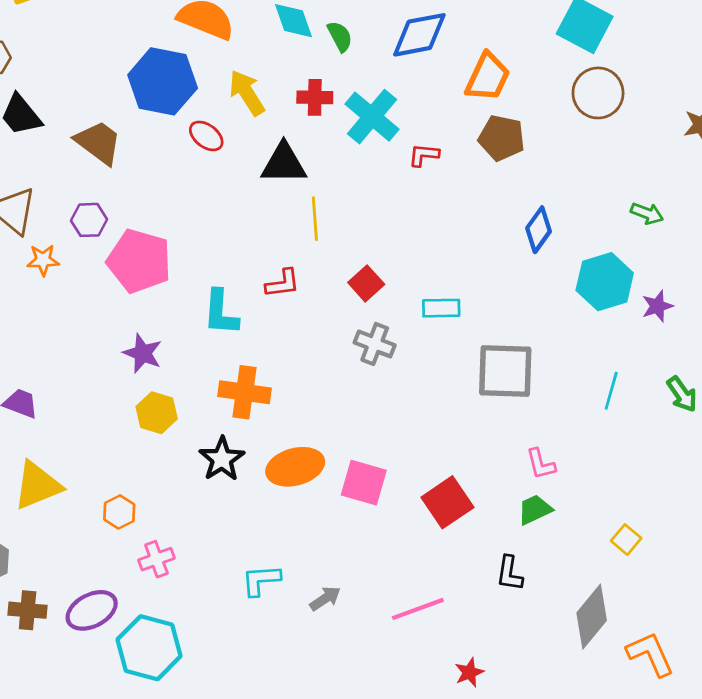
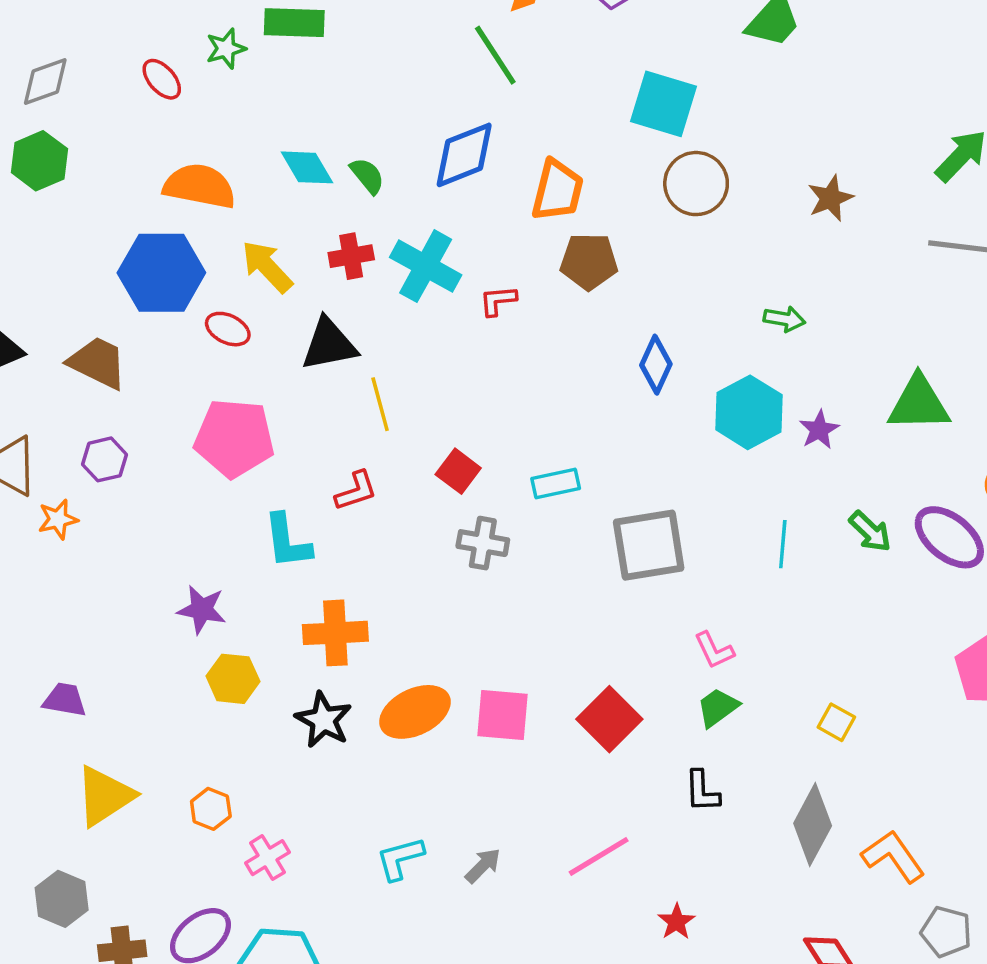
pink pentagon: (139, 261) -> (234, 438), moved

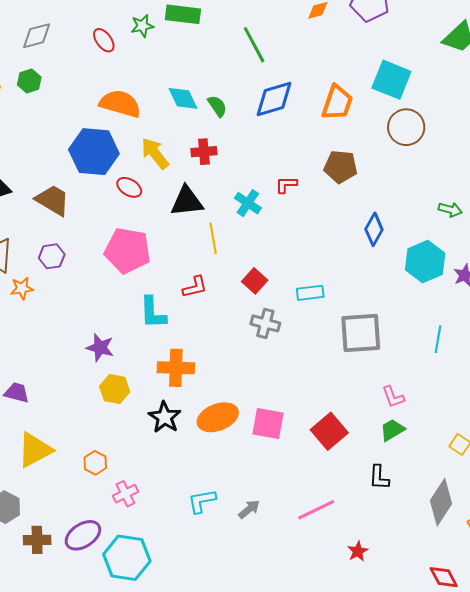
green line: (495, 55) -> (254, 45), moved
green hexagon: (39, 161) -> (29, 81), size x0.7
orange trapezoid: (557, 190) -> (337, 103), moved
cyan cross: (426, 266) -> (248, 203), moved, size x0.7

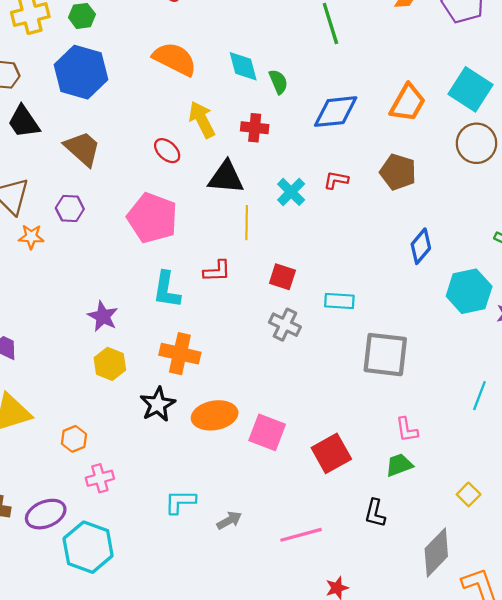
blue diamond: (274, 99) -> (336, 112), moved
blue hexagon: (94, 152) -> (81, 72), moved
red square: (255, 281) -> (282, 277), turned -35
cyan line: (438, 339) -> (479, 396), moved

